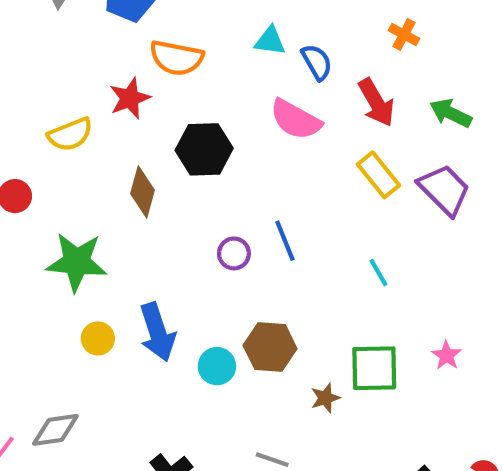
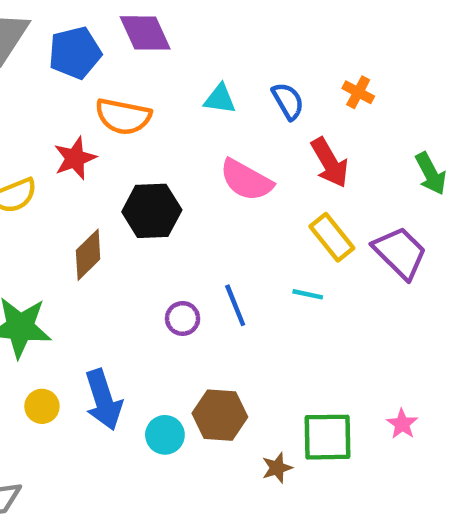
blue semicircle: (317, 62) -> (288, 101), moved
green arrow: (451, 113) -> (431, 174), moved, turned -144
brown diamond: (143, 192) -> (88, 255), turned 30
cyan line: (378, 273) -> (308, 294), moved, turned -48

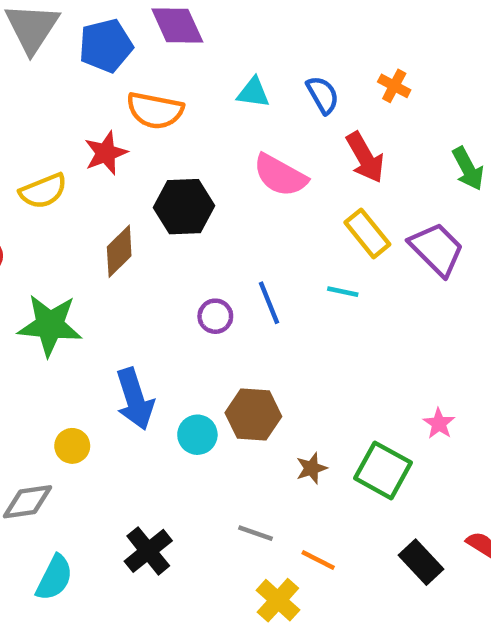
yellow circle: (42, 406) -> (72, 446), moved
green square: (327, 437) -> (383, 470), moved, turned 30

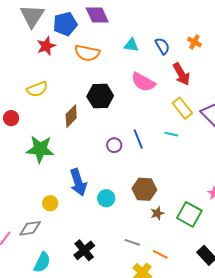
red star: (106, 153) -> (46, 46), moved
brown hexagon: (253, 415) -> (144, 189), moved

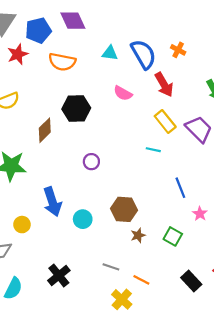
blue semicircle: (162, 46) -> (143, 54), size x1.6
pink semicircle: (143, 82) -> (123, 93), size x0.7
blue line: (138, 139) -> (180, 188), moved
green square: (189, 214) -> (173, 236), size x0.7

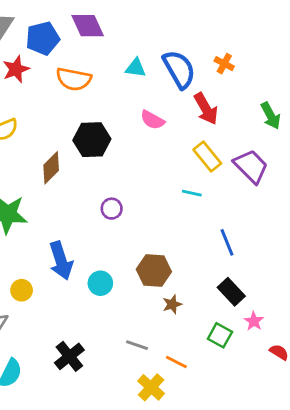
pink star: (200, 214) -> (254, 321), moved
green square: (173, 236) -> (220, 335), moved
black rectangle: (191, 281) -> (231, 292), moved

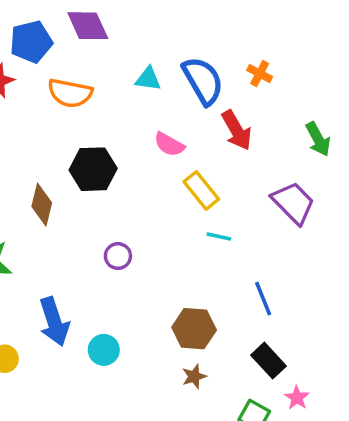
yellow rectangle: (207, 157) -> (201, 190), moved
brown diamond: (51, 168) -> (42, 205), turned -32
brown hexagon: (154, 271) -> (194, 329), moved

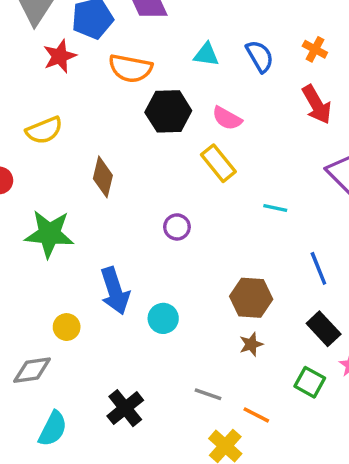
blue semicircle: (203, 81) -> (260, 56), size x0.7
red arrow: (237, 130) -> (317, 105), moved
black hexagon: (93, 169) -> (168, 111), moved
yellow rectangle: (201, 190) -> (218, 163), moved

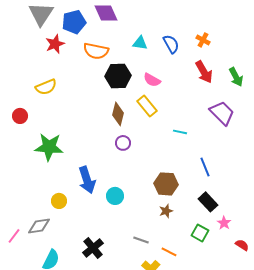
brown diamond: (103, 177) -> (118, 114), moved

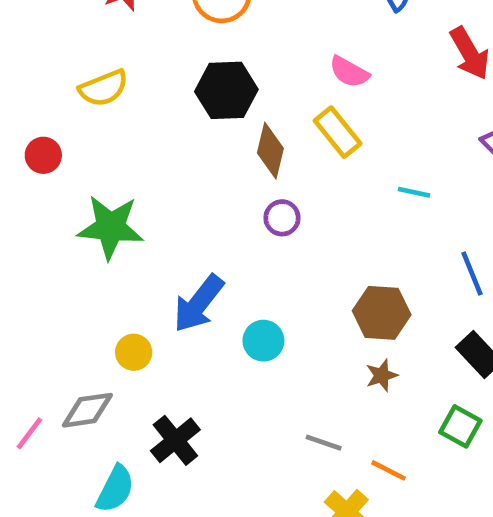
black hexagon: (118, 76) -> (226, 90), moved
blue arrow: (87, 180) -> (199, 304), turned 56
black cross: (93, 248) -> (175, 440), moved

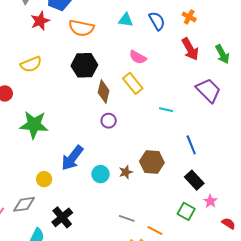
brown star: (382, 375) -> (126, 172), moved

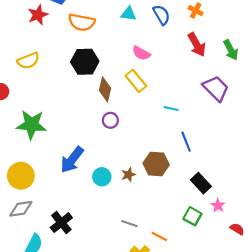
blue line: (191, 145) -> (186, 142), moved
yellow circle: (44, 179) -> (21, 176), moved, size x1.6

